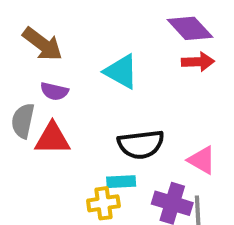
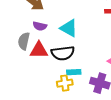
cyan triangle: (121, 72) -> (69, 28), moved
black semicircle: (141, 144) -> (63, 53), moved

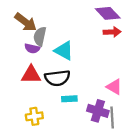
gray semicircle: (24, 41) -> (40, 36), moved
yellow cross: (65, 83) -> (34, 116), moved

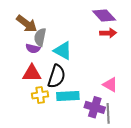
black semicircle: (57, 78) -> (57, 76), turned -65
cyan rectangle: (69, 99) -> (68, 96), size x1.5
yellow cross: (34, 116) -> (40, 95), moved

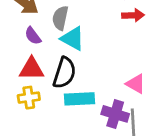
gray semicircle: (40, 37) -> (60, 18), moved
purple semicircle: (33, 48) -> (33, 36), turned 40
yellow cross: (40, 95) -> (29, 98), moved

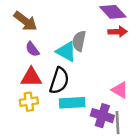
gray semicircle: (60, 18) -> (79, 41), moved

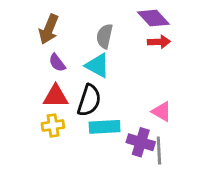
brown arrow: (25, 21) -> (49, 29), turned 75
gray semicircle: (79, 41) -> (105, 36), moved

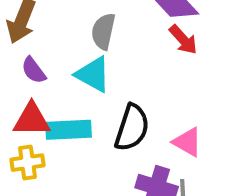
red arrow: (159, 42) -> (183, 40), turned 50
black semicircle: (89, 100) -> (132, 128), moved
cyan rectangle: (105, 127) -> (68, 130), moved

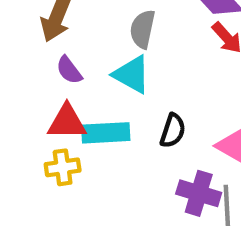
black semicircle: (132, 128) -> (173, 131), size x0.7

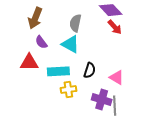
red triangle: (67, 122) -> (29, 62), moved
yellow cross: (63, 167) -> (68, 89), moved

